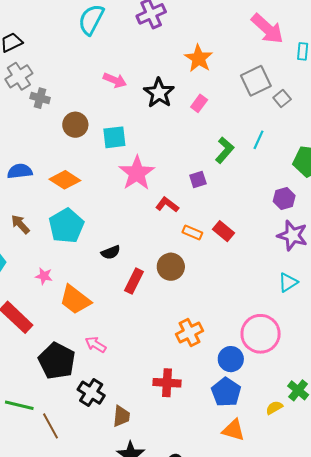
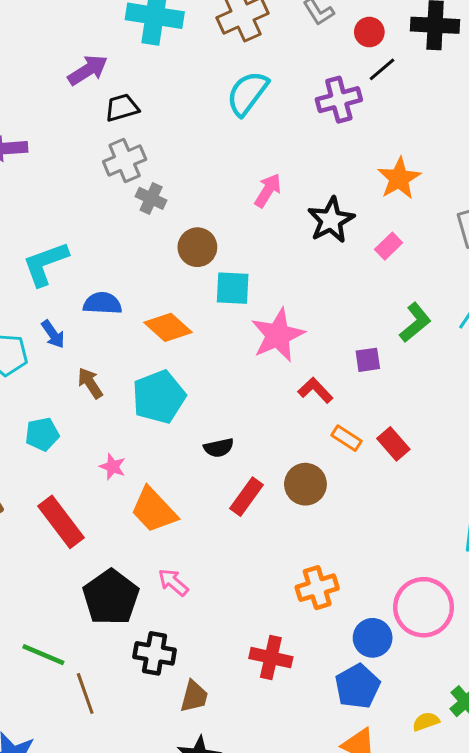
pink arrow: (115, 80) -> (268, 190), turned -90
cyan square: (114, 137) -> (233, 288), moved
black cross: (91, 393) -> (155, 653), turned -32

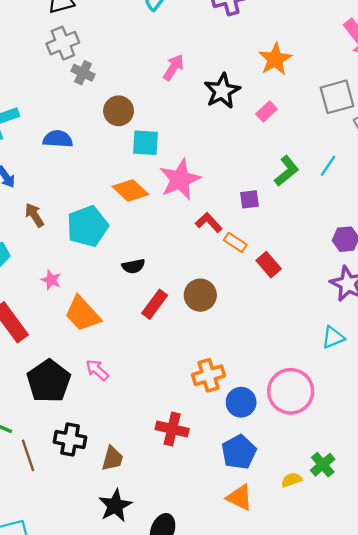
blue semicircle: (102, 303) -> (58, 139), moved
orange diamond: (168, 327) -> (130, 190), moved
orange rectangle: (346, 438) -> (235, 242), moved
blue circle: (373, 638) -> (241, 402), moved
black cross: (155, 653) -> (70, 440), moved

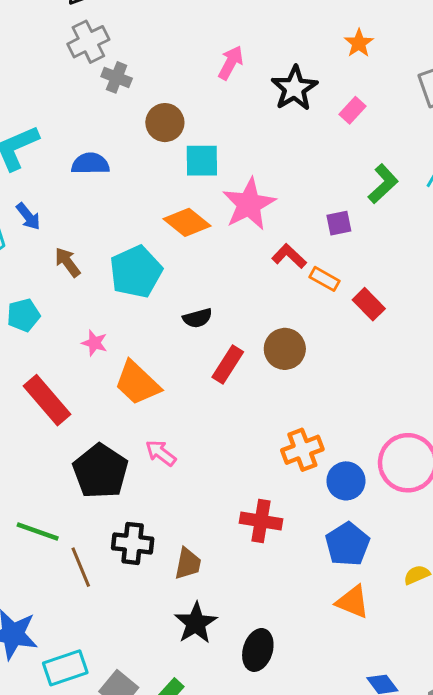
orange star: (275, 59) -> (359, 43), size x0.7

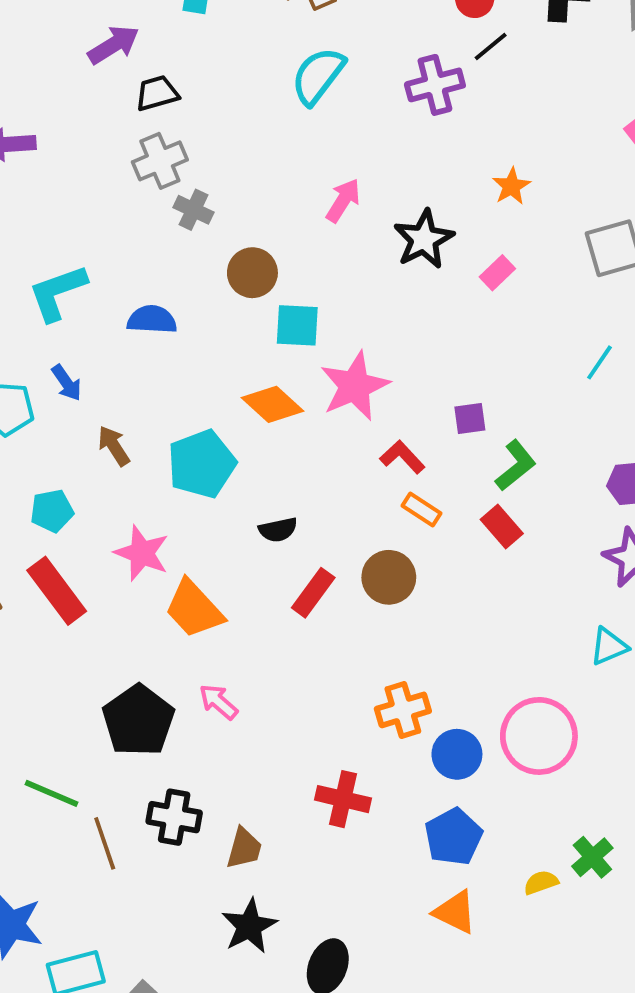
green L-shape: (383, 184) -> (516, 465), moved
orange rectangle: (324, 279) -> (422, 509), moved
pink star: (94, 343) -> (142, 553), size x1.6
red rectangle: (47, 400) -> (57, 591), moved

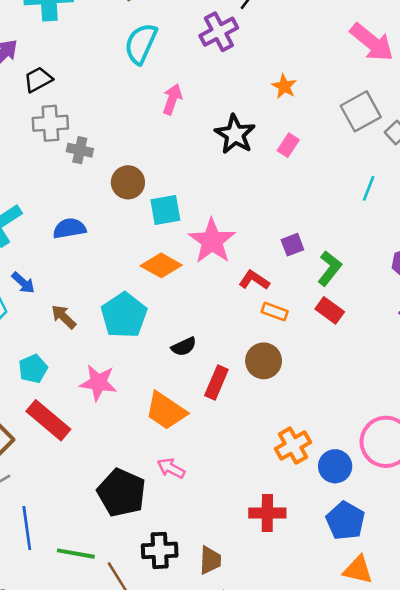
gray cross: (160, 161) -> (50, 123), turned 32
pink arrow: (343, 200) -> (172, 99), moved
orange trapezoid: (194, 609) -> (166, 411), moved

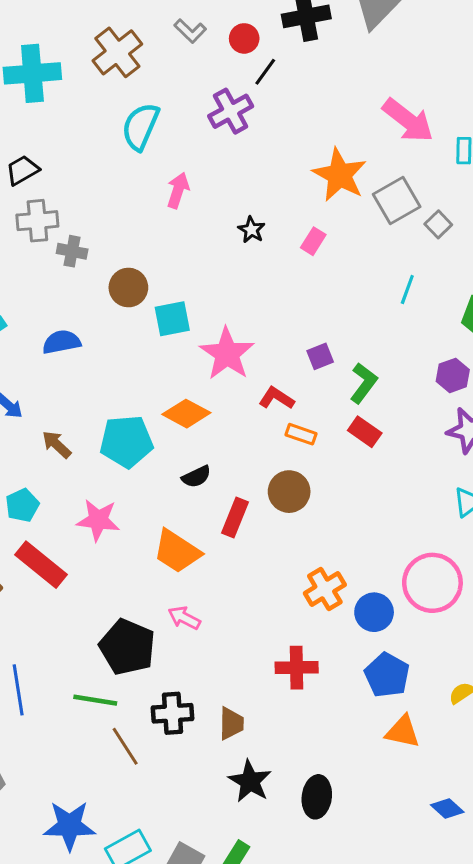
orange star: (284, 86) -> (340, 175), moved, size x1.8
black star: (235, 134) -> (251, 230), size x0.6
orange diamond: (161, 265) -> (186, 414), moved
cyan pentagon: (124, 315) -> (126, 442), turned 30
green line: (76, 554) -> (95, 700), moved

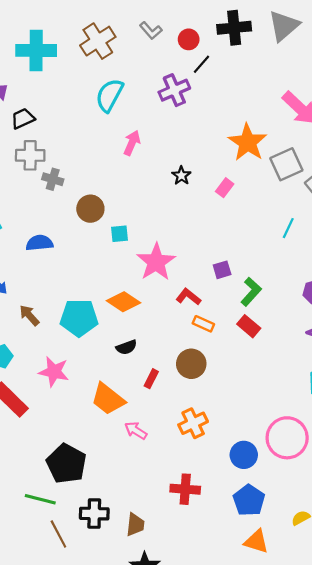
cyan square: (172, 319) -> (119, 234), size x0.7
red rectangle: (235, 518) -> (151, 379), size x0.7
orange cross: (325, 589) -> (193, 423), moved
pink arrow: (184, 618) -> (136, 431), moved

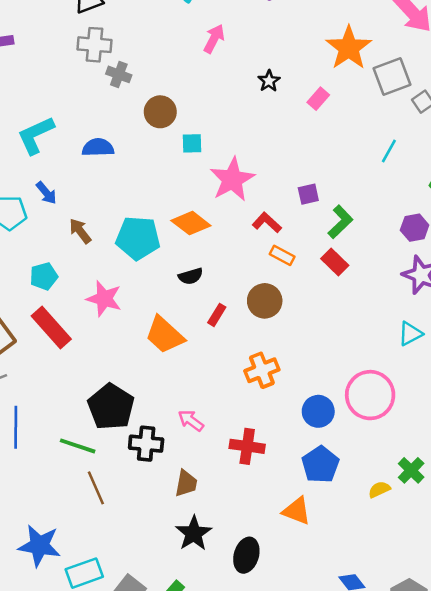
pink arrow: (136, 431) -> (191, 421), moved
black cross: (94, 514) -> (146, 444), moved
orange triangle: (256, 541) -> (297, 511), moved

